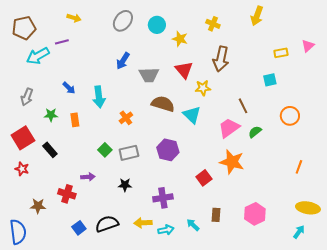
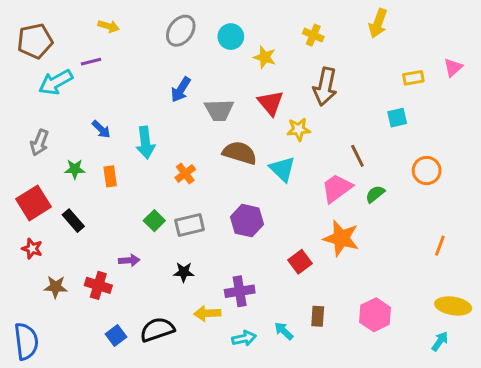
brown star: (38, 206) -> (56, 287), moved
yellow arrow: (143, 223) -> (207, 313), moved

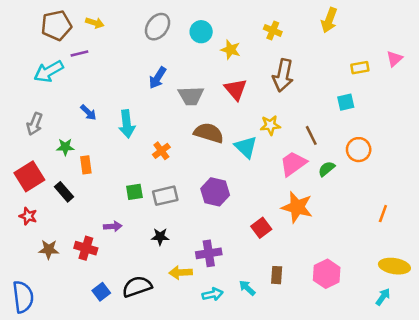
brown pentagon: (35, 41) -> (56, 25), moved
yellow star: (299, 129) -> (270, 125), moved
orange circle: (427, 171) -> (359, 150), moved
orange rectangle: (110, 176) -> (86, 165), moved
green square: (154, 221) -> (134, 192), turned 36

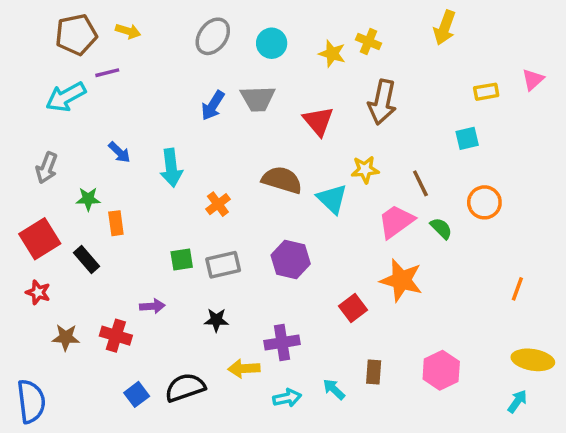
yellow star: (231, 50) -> (332, 54), moved
gray trapezoid: (191, 96) -> (258, 99), moved
green semicircle: (327, 169) -> (441, 228), turned 84

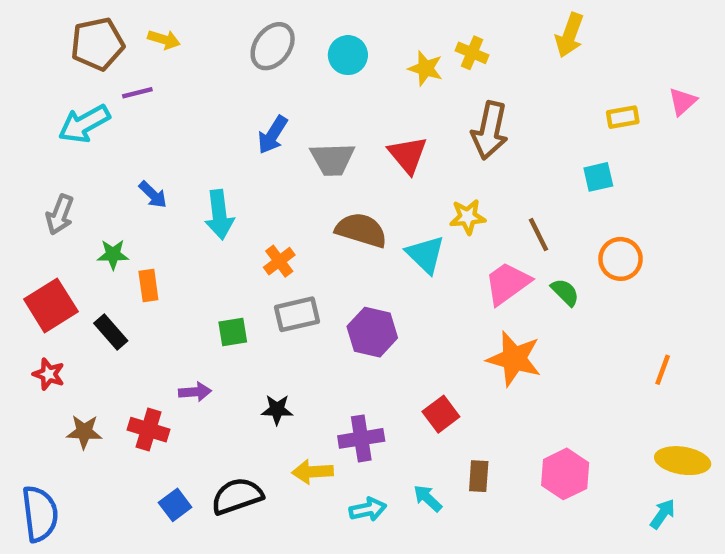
gray trapezoid: (258, 99) -> (332, 159), moved
gray rectangle: (223, 265) -> (297, 314), moved
red square: (353, 308) -> (441, 414), moved

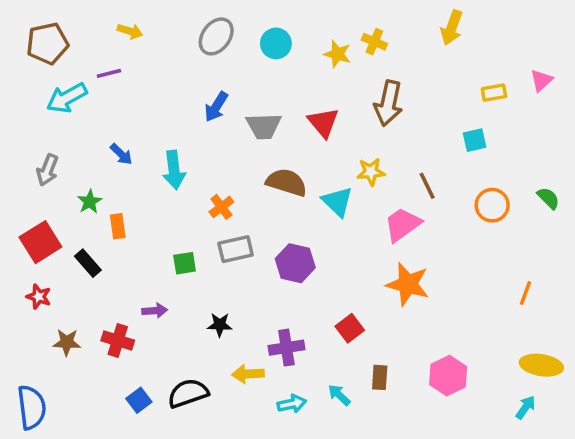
brown pentagon: (97, 44) -> (47, 43), moved
green star: (113, 255) -> (90, 202), turned -30
green semicircle: (565, 292) -> (548, 198), moved

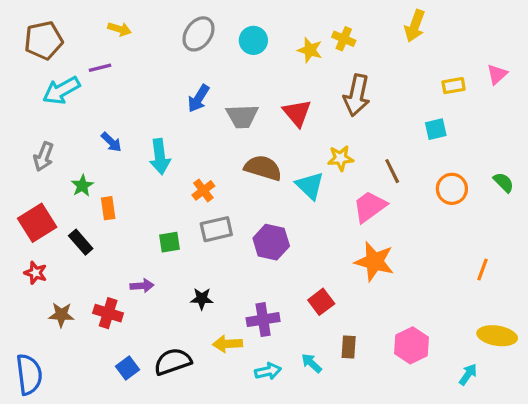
cyan arrow: (526, 407) -> (468, 374), moved

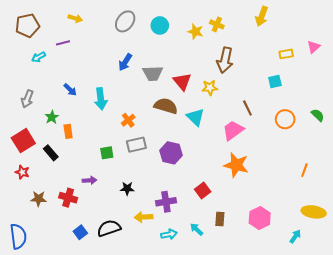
cyan arrow: (61, 90) -> (39, 57), size x0.6
red triangle: (297, 113) -> (182, 82), moved
yellow star: (341, 158) -> (210, 88), moved

